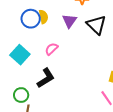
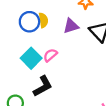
purple triangle: (69, 21) -> (71, 26), turned 35
cyan square: (20, 55) -> (31, 58), moved

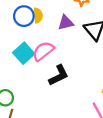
pink semicircle: (50, 55) -> (43, 51), size x1.5
black L-shape: (43, 86) -> (59, 75), moved

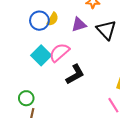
yellow semicircle: (38, 15) -> (53, 19), turned 40

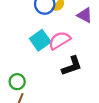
purple triangle: (79, 25) -> (85, 15), turned 35

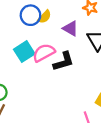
black L-shape: (72, 66) -> (63, 61), moved

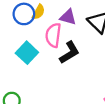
pink semicircle: (44, 53) -> (53, 35), moved, turned -40

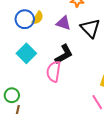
pink semicircle: (53, 35) -> (54, 72), moved

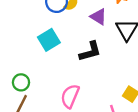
pink semicircle: (54, 72) -> (70, 96), moved

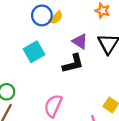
purple triangle: (98, 17) -> (80, 41), moved

